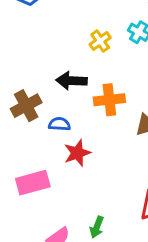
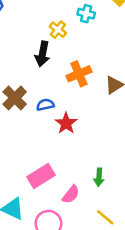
black arrow: (72, 81) -> (42, 54), moved, turned -65
pink rectangle: (33, 183) -> (41, 176), moved

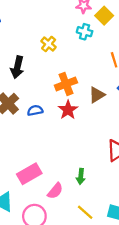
cyan cross: (86, 14) -> (85, 32), moved
black arrow: (42, 54) -> (17, 67), moved
red star: (66, 123) -> (68, 110), moved

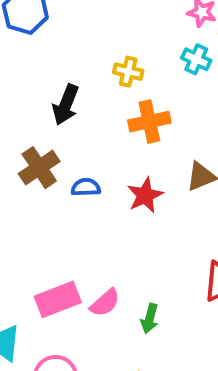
yellow cross: (49, 44) -> (128, 72), turned -35
orange cross: (66, 84) -> (149, 122), moved
pink semicircle: (55, 191) -> (105, 303), moved

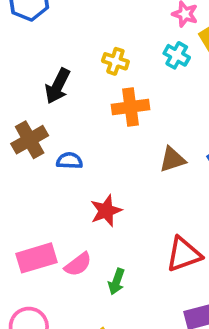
red star: (145, 195) -> (106, 211), moved

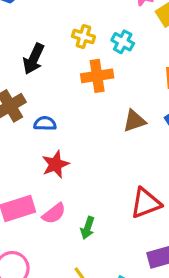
cyan cross: (177, 55) -> (123, 42), moved
red star: (106, 211) -> (55, 164), moved

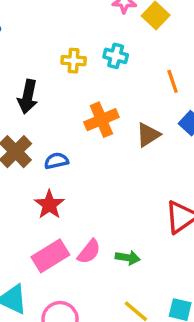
orange cross: (97, 76) -> (101, 120), moved
red star: (55, 164) -> (49, 205), moved
green arrow: (88, 228) -> (128, 258), turned -85

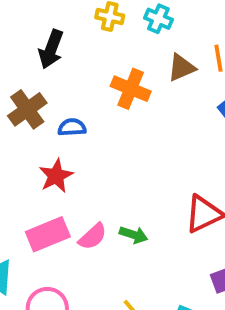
orange cross: (101, 120) -> (131, 89), turned 36
brown triangle: (148, 135) -> (181, 68), moved
green arrow: (128, 258) -> (134, 235), moved

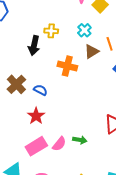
cyan cross: (158, 19) -> (84, 30), moved, turned 32
black arrow: (51, 49) -> (34, 45), moved
blue semicircle: (72, 127) -> (40, 90), turned 40

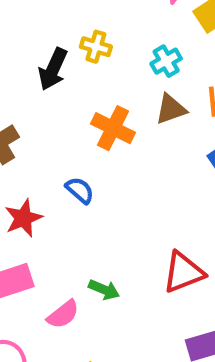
blue semicircle: (40, 90) -> (80, 190), moved
pink semicircle: (59, 144) -> (63, 314), moved

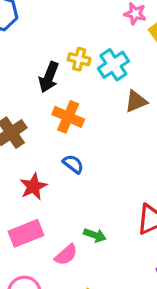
cyan cross: (166, 61) -> (113, 65), moved, size x1.4
orange cross: (113, 128) -> (68, 117), moved

